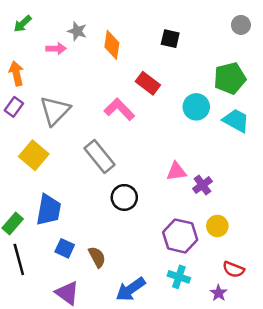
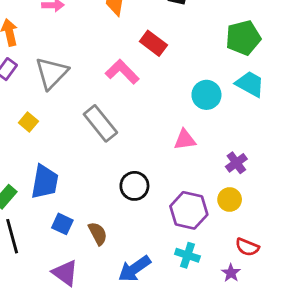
cyan circle: (196, 107) -> (206, 95), moved
yellow square: (34, 155) -> (28, 122), size x0.6
purple cross: (202, 185) -> (236, 163), moved
black circle: (124, 197) -> (134, 186), moved

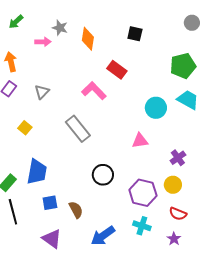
gray triangle: (52, 73) -> (42, 92), size x0.6
blue square: (62, 224) -> (50, 203), turned -35
red semicircle: (247, 247) -> (178, 214), moved

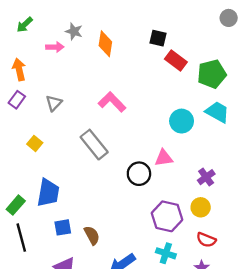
gray circle: (192, 23) -> (229, 18), moved
red rectangle: (117, 70) -> (176, 61), moved
black circle: (103, 175) -> (139, 174), moved

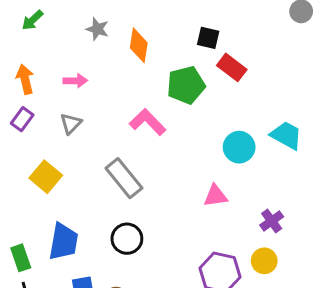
pink arrow: (55, 47) -> (75, 81), moved
green pentagon: (212, 74) -> (186, 85), moved
yellow square: (35, 143) -> (46, 177), size x1.5
black circle: (139, 174) -> (127, 239), moved
green rectangle: (16, 205) -> (21, 258), turned -60

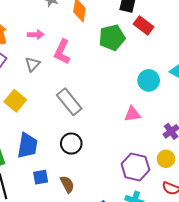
pink L-shape: (148, 122) -> (62, 52), moved, turned -110

